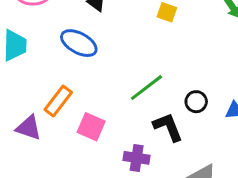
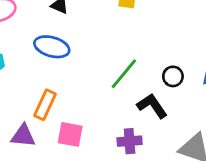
pink square: (91, 127) -> (70, 134), moved

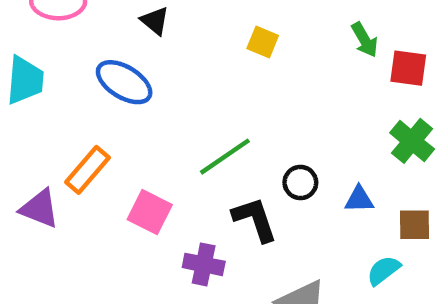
pink square: (70, 134) -> (150, 212), moved

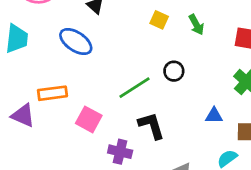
green arrow: (365, 40) -> (196, 25), moved
orange rectangle: (88, 170) -> (52, 93), turned 40
black circle: (300, 182) -> (174, 71), moved

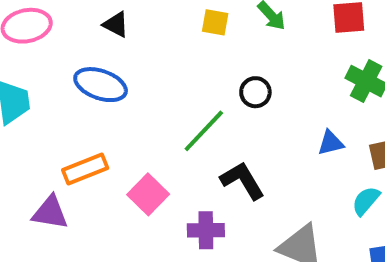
pink square: (89, 119) -> (148, 194), turned 30

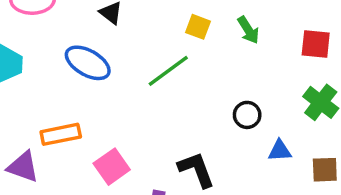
black circle: (255, 92) -> (247, 115), moved
green line: (204, 131) -> (168, 71), moved

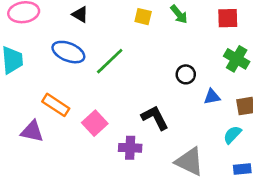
green line: (168, 71) -> (110, 61), moved
orange rectangle: (61, 134) -> (56, 105), turned 52

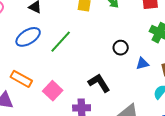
blue ellipse: (68, 52) -> (28, 37), turned -50

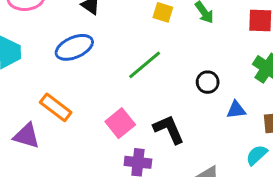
green line: (61, 42) -> (145, 65), moved
pink square: (53, 91) -> (120, 123), moved

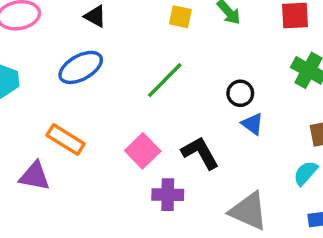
blue triangle: (236, 110) -> (252, 124), moved, turned 48

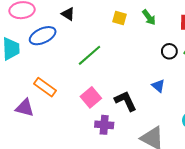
blue ellipse: (81, 67) -> (43, 36), moved
green line: (165, 80) -> (90, 55), moved
black circle: (240, 93) -> (169, 51), moved

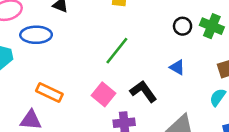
blue ellipse: (43, 36) -> (36, 35), turned 35
green line: (90, 55) -> (117, 51), moved

